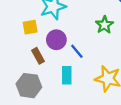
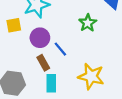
brown rectangle: (38, 56) -> (43, 63), moved
cyan rectangle: (67, 75) -> (51, 83), moved

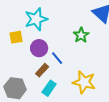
brown rectangle: (43, 63) -> (42, 70), turned 72
cyan rectangle: (51, 83) -> (49, 88), turned 35

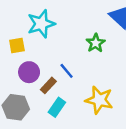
purple circle: (39, 48) -> (29, 72), moved

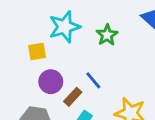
green star: (96, 43) -> (107, 35), moved

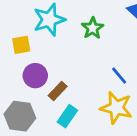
blue line: (93, 80) -> (119, 76), moved

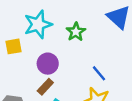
purple circle: (35, 76) -> (48, 64), moved

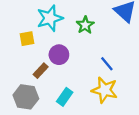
brown rectangle: (45, 87) -> (41, 71), moved

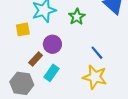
cyan rectangle: (65, 97) -> (51, 73), moved

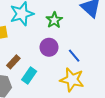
purple circle: (52, 44) -> (49, 47), moved

